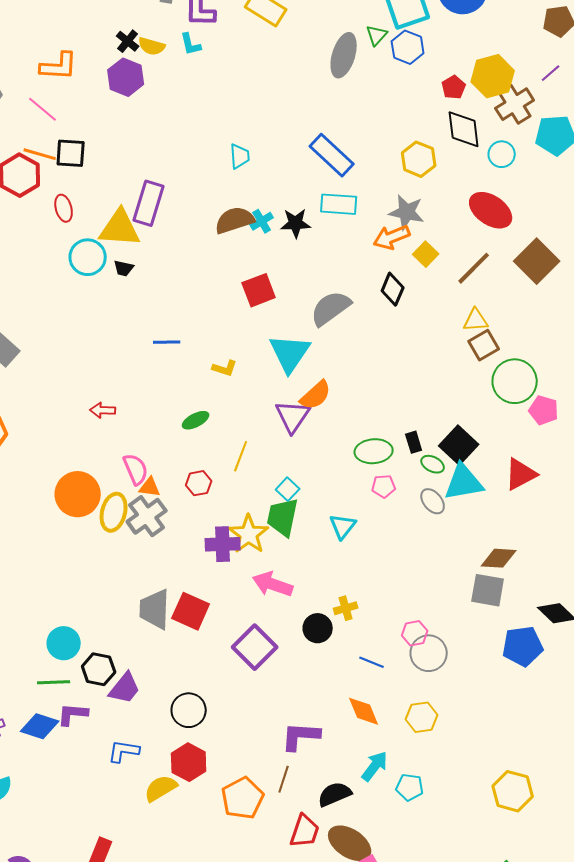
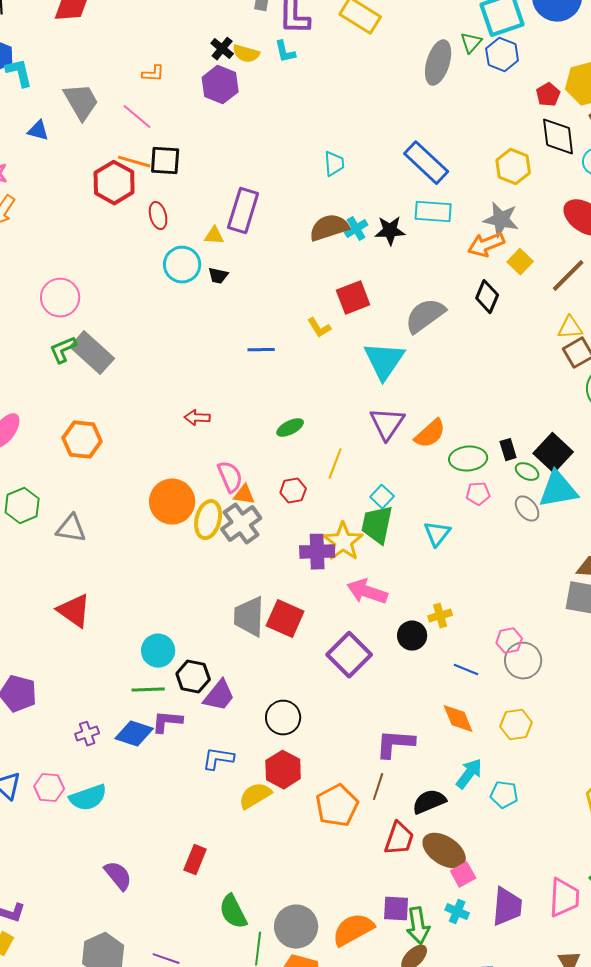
orange L-shape: (59, 66) -> (153, 74), size x0.6
yellow triangle: (120, 228) -> (214, 236), size x0.5
yellow L-shape: (225, 368) -> (319, 328), moved, turned 40
orange semicircle: (316, 395) -> (430, 434), moved

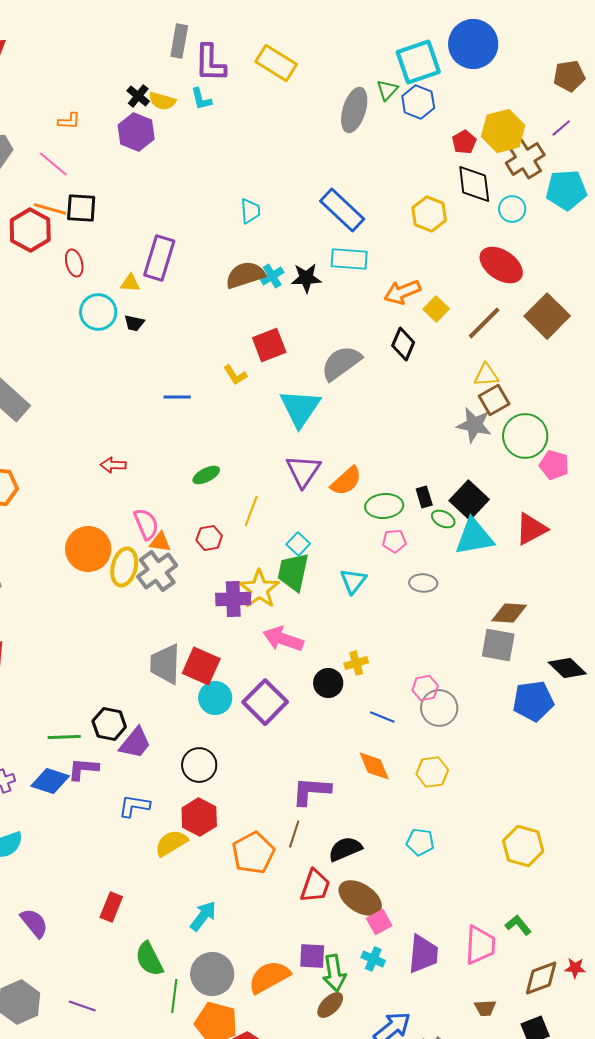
gray star: (501, 220) -> (474, 425), moved
gray ellipse: (527, 509) -> (423, 583), moved, turned -48
cyan circle: (158, 651) -> (215, 698), moved
cyan arrow: (469, 774) -> (203, 916), moved

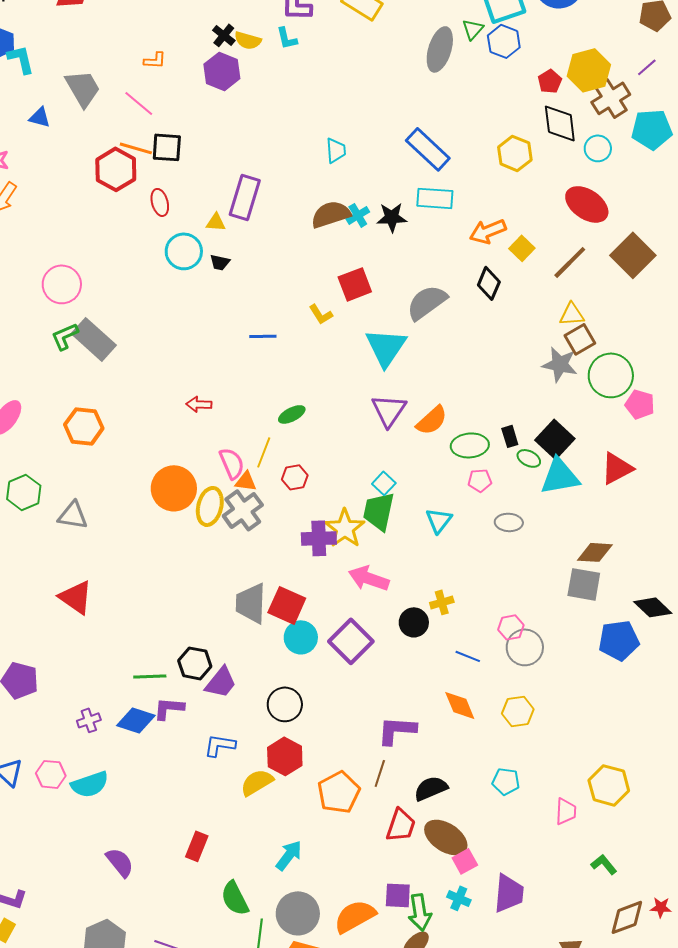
yellow line: (251, 511) -> (264, 452), moved
pink trapezoid: (480, 945) -> (566, 811), moved, size x0.7

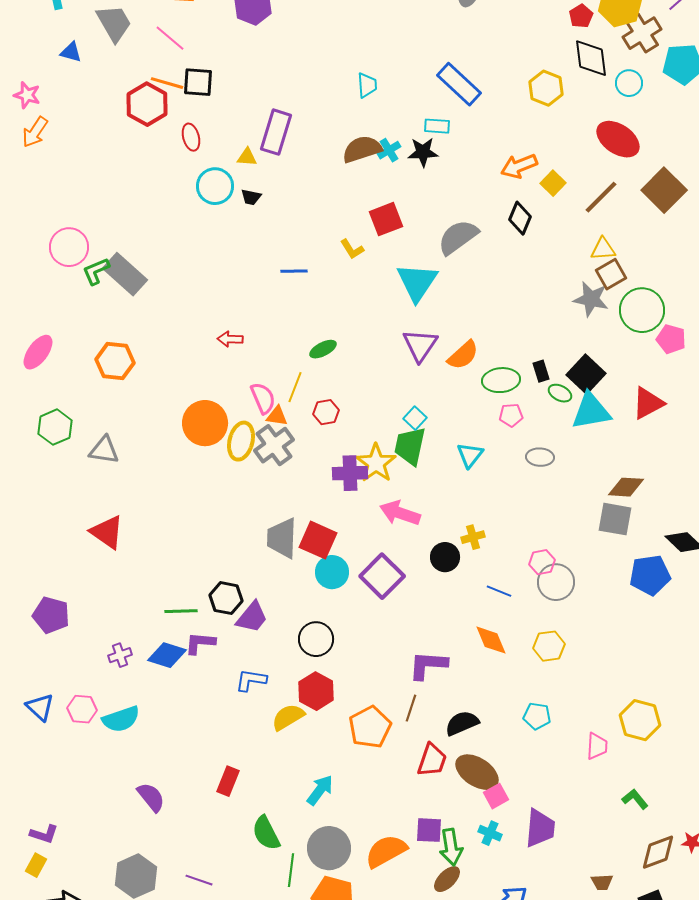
cyan rectangle: (435, 198) -> (437, 126), moved, size x0.7
pink circle: (62, 284) -> (69, 247), moved

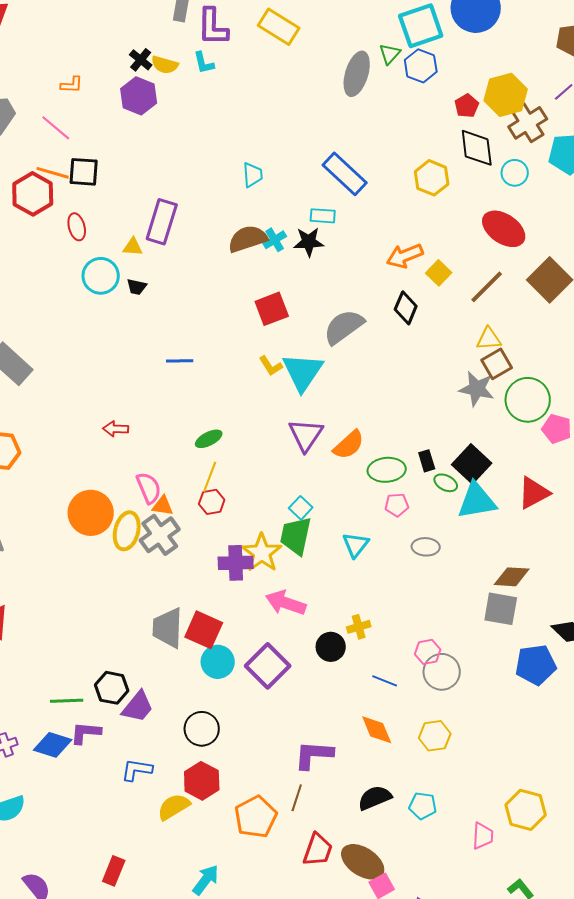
yellow L-shape: (352, 249) -> (271, 366), moved
yellow line: (295, 387) -> (210, 477), moved
black semicircle: (462, 723) -> (375, 798), moved

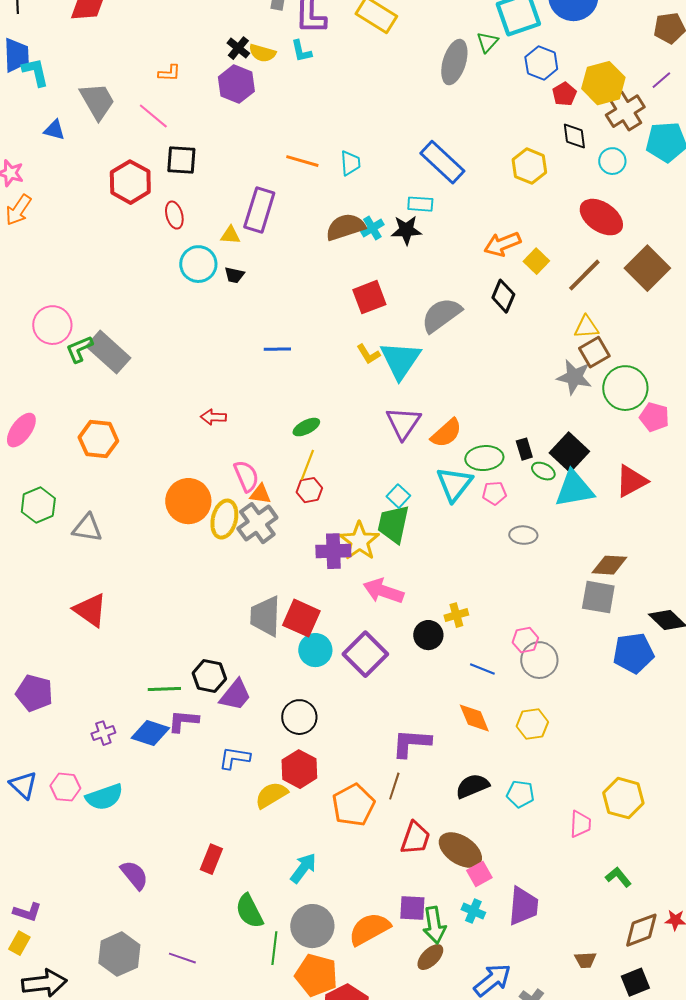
blue hexagon: (421, 66) -> (541, 63), moved
black diamond: (477, 148) -> (574, 136), size x0.7
orange line: (53, 173) -> (302, 161), moved
cyan triangle: (356, 545) -> (454, 484), moved, size x1.4

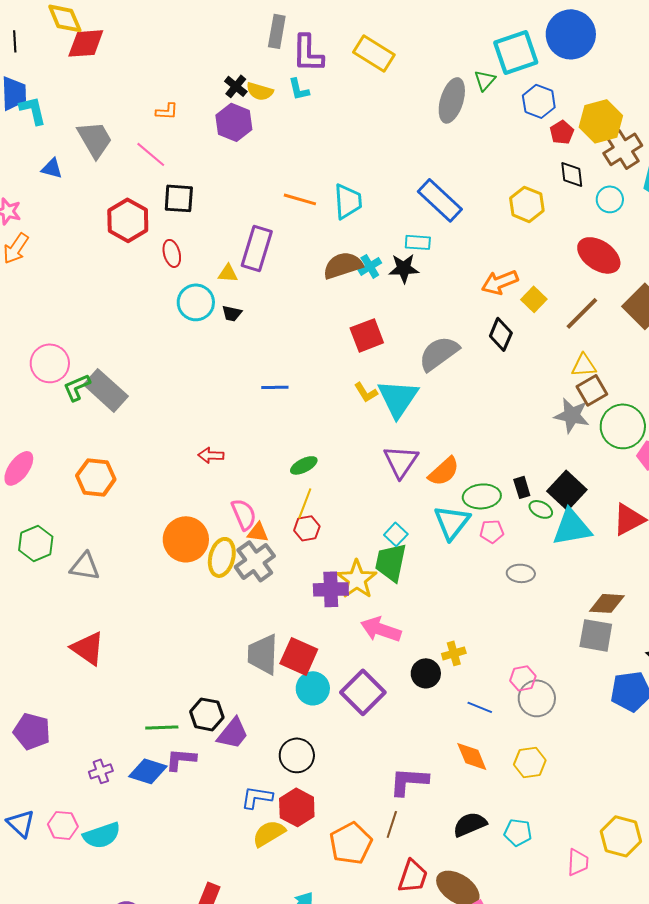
cyan trapezoid: (350, 163) -> (348, 201), size x1.4
blue L-shape: (234, 758) -> (257, 797), moved

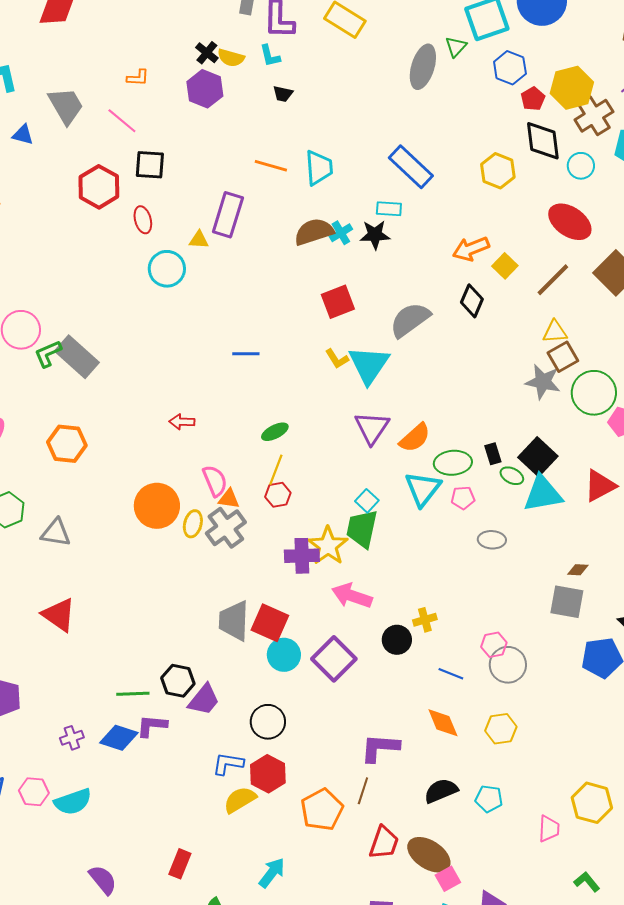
black diamond: (572, 174) -> (543, 141), size x1.5
black trapezoid: (232, 313) -> (283, 94), moved
yellow ellipse: (222, 557) -> (193, 524), size x0.7
brown diamond: (607, 603) -> (578, 570), size x0.6

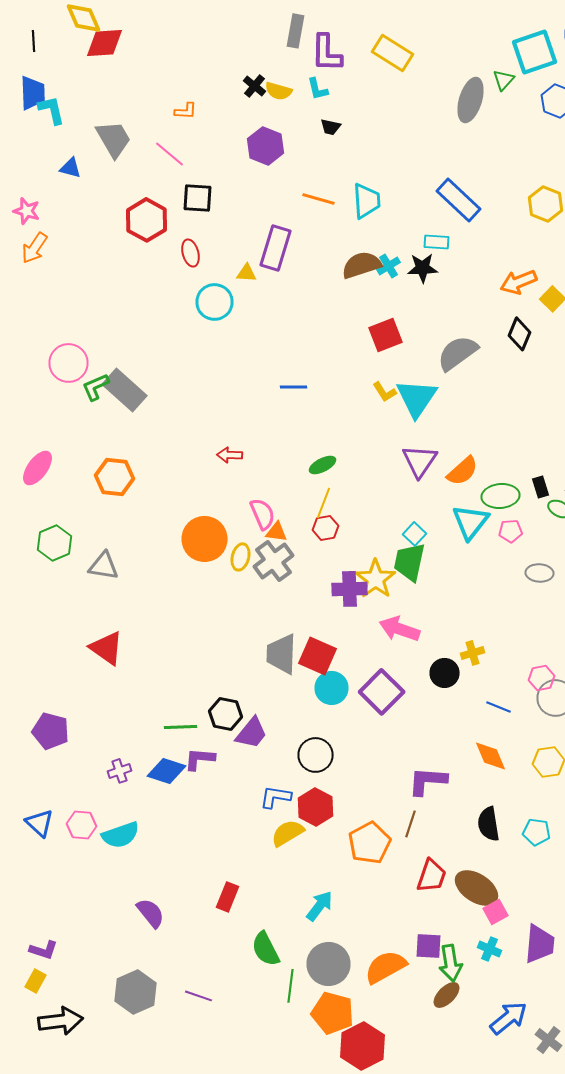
purple hexagon: (205, 89) -> (266, 146), moved
black semicircle: (441, 791) -> (488, 824), turned -76

